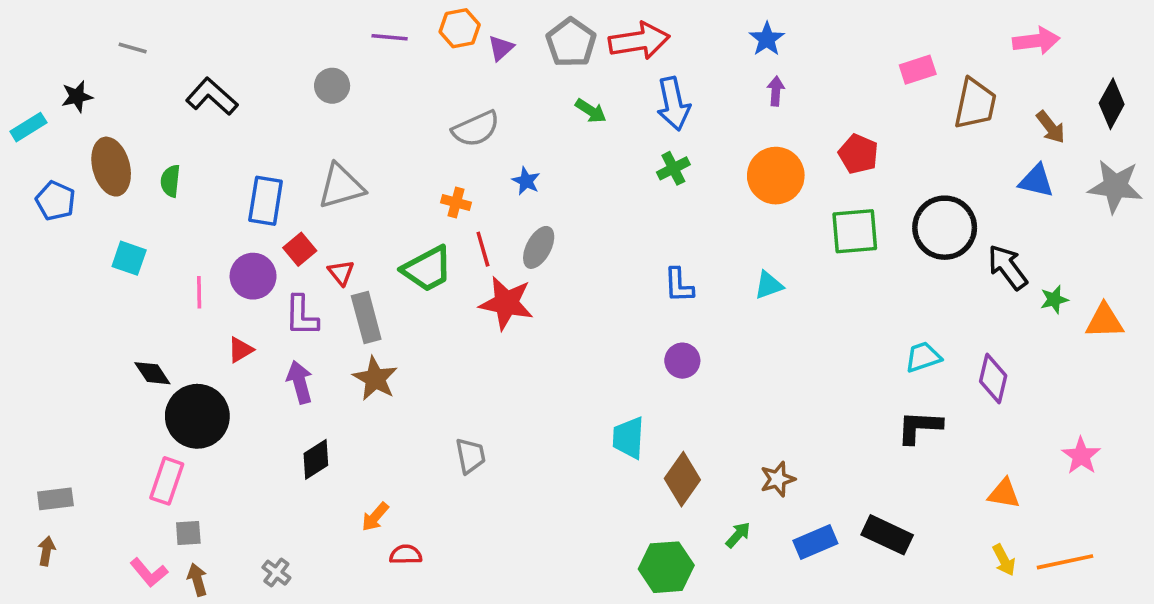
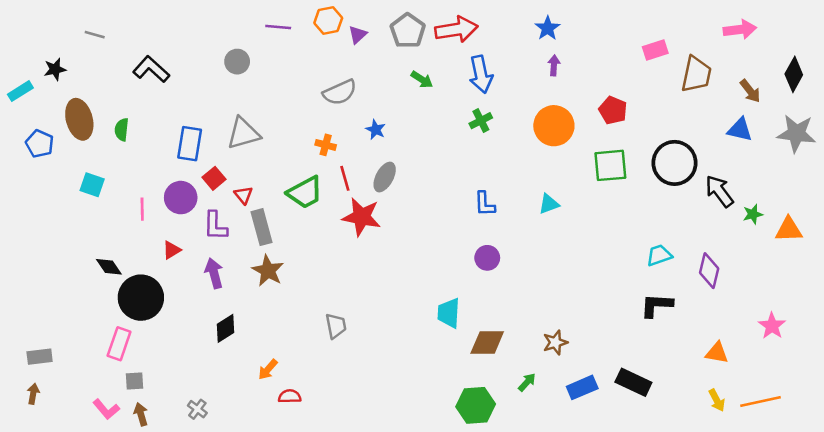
brown diamond: (682, 479) -> (487, 342), turned 54

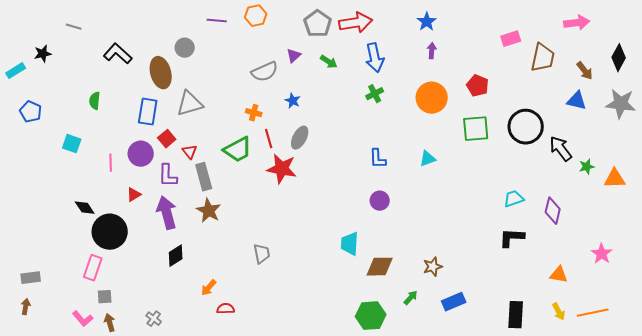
purple triangle: (358, 35) -> (294, 56), moved
brown ellipse: (79, 119) -> (161, 73), moved
purple arrow: (214, 273) -> (167, 213), size x1.4
black rectangle: (633, 382) -> (516, 315), moved, turned 68

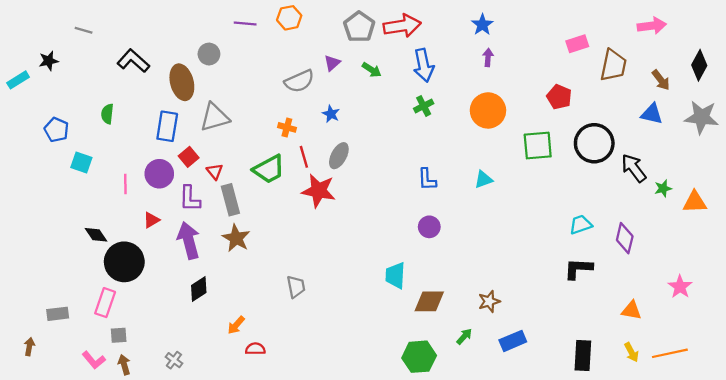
red pentagon: (478, 86) -> (559, 97), moved
blue pentagon: (31, 112) -> (56, 130), moved
gray rectangle: (31, 278) -> (58, 314), moved

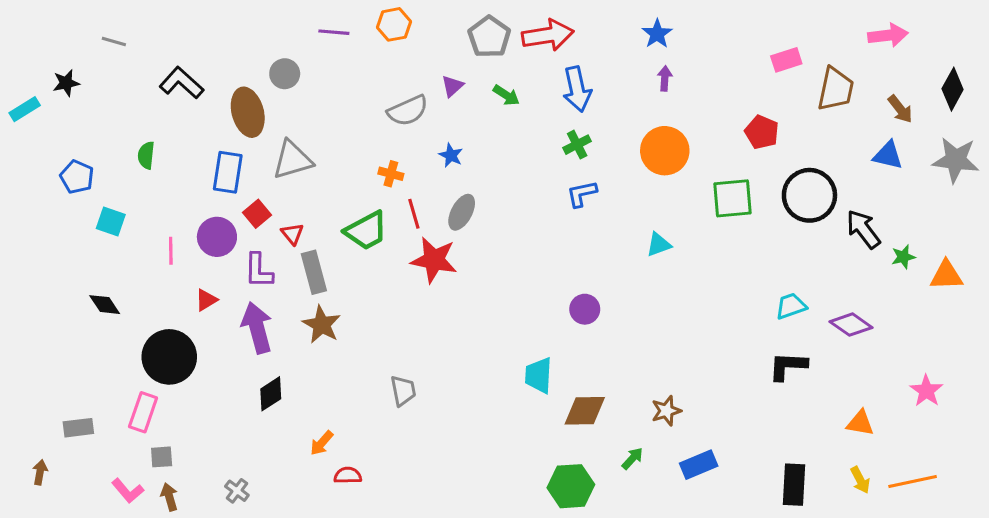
blue L-shape: (427, 179) -> (582, 194), moved, turned 80
black diamond: (96, 235) -> (105, 305), moved
purple diamond: (625, 238) -> (851, 325), turned -68

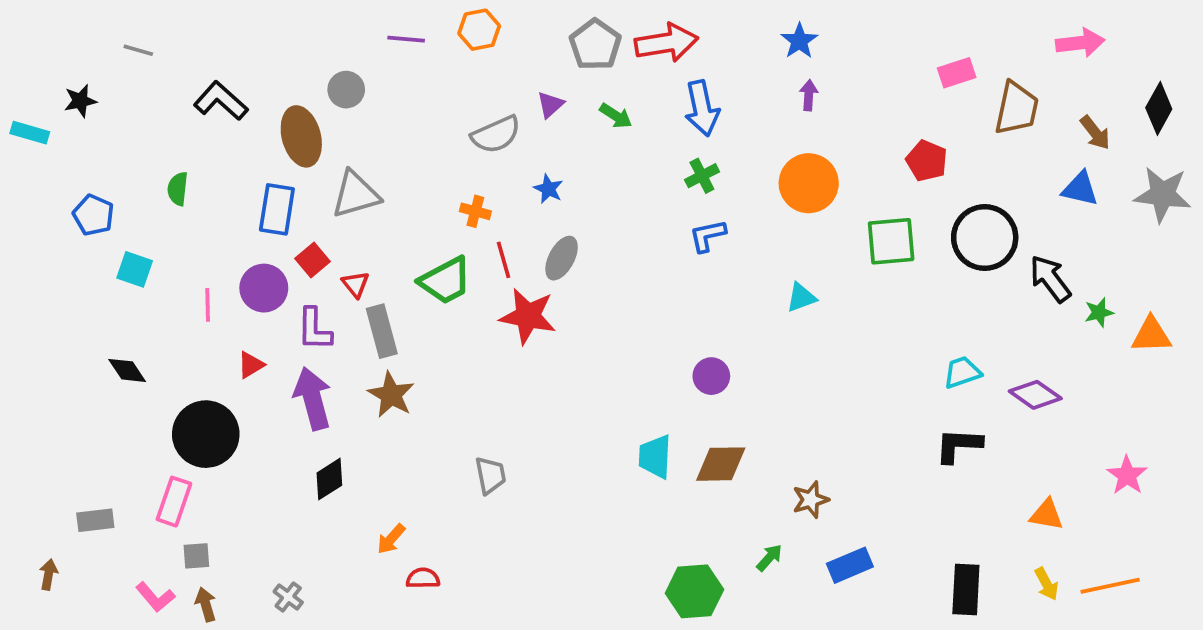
cyan rectangle: (25, 109) -> (30, 133), turned 48
brown diamond: (585, 411) -> (721, 464), moved

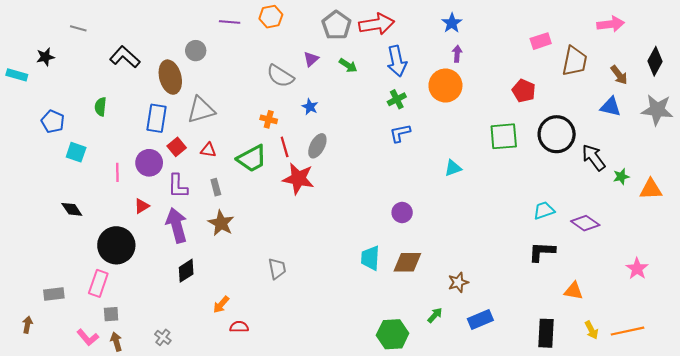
gray semicircle: (496, 135) -> (280, 76), turned 56
orange circle: (809, 183) -> (445, 86), moved
red triangle: (356, 284) -> (208, 150), moved, turned -42
gray rectangle: (382, 331) -> (216, 187), size x0.6
orange triangle: (1046, 515) -> (574, 291), moved

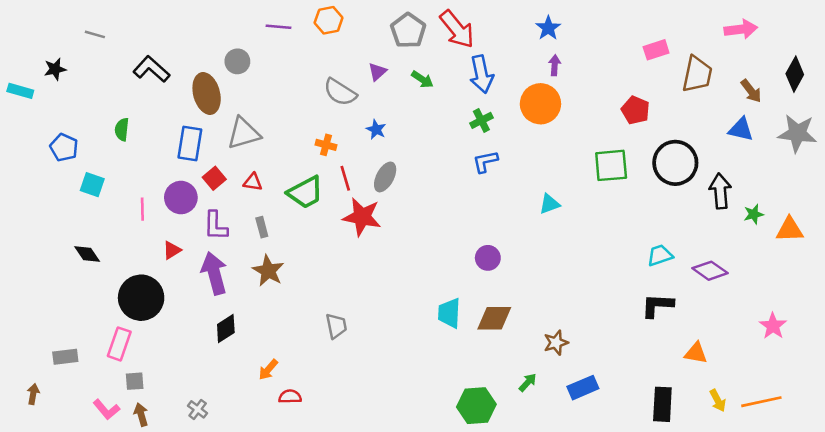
red arrow: (377, 24) -> (457, 29), turned 60
black arrow: (594, 157) -> (720, 191), turned 32

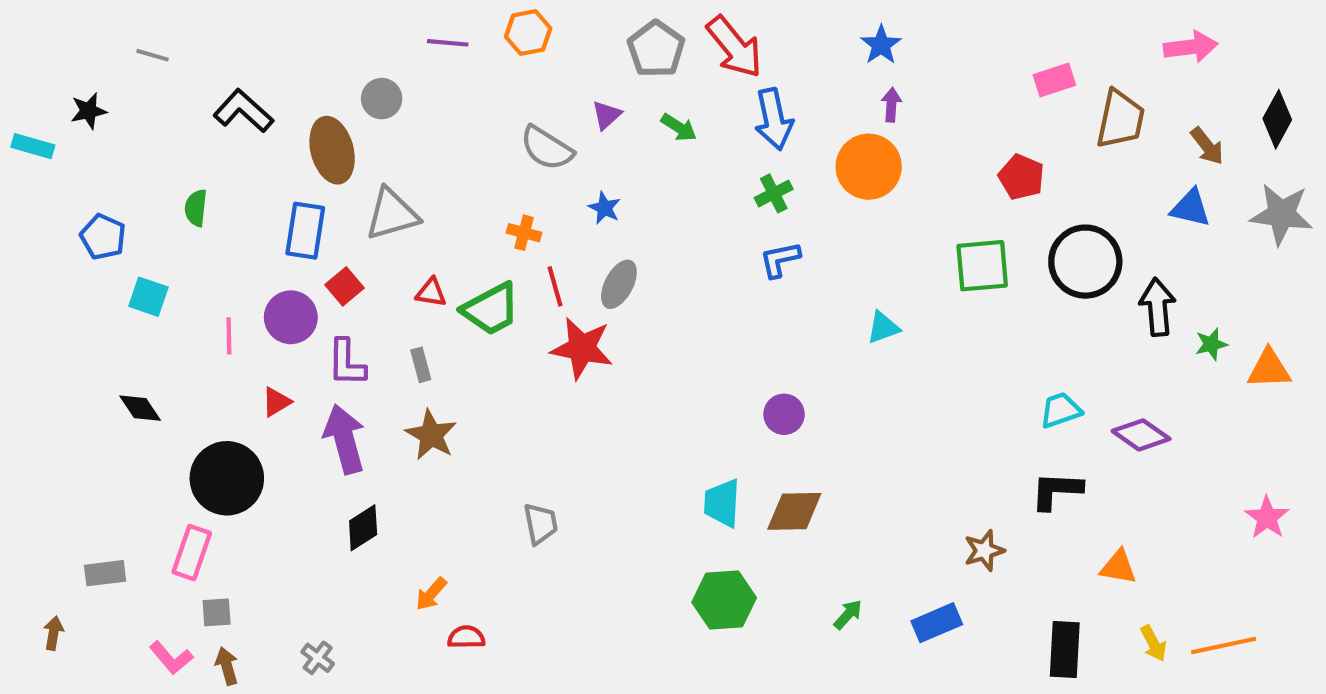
red triangle: (253, 182) -> (431, 293), moved
pink star: (773, 326) -> (1267, 517), moved
brown star: (556, 343) -> (984, 551), moved
green hexagon: (476, 406) -> (724, 600), moved

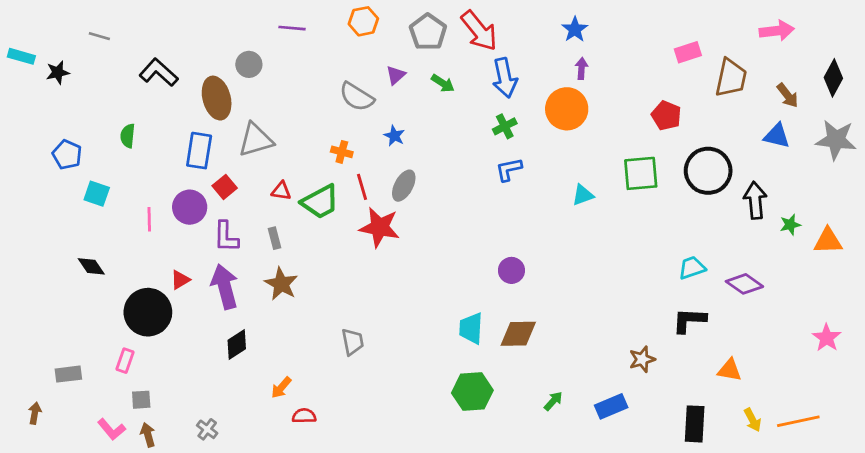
orange hexagon: (528, 33) -> (363, 21), moved
cyan rectangle: (33, 146) -> (21, 56), moved
cyan triangle: (883, 328) -> (583, 195), moved
red triangle: (276, 402) -> (180, 280), moved
pink rectangle: (192, 553) -> (125, 361), size x0.7

